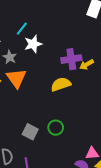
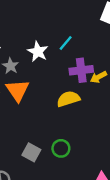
cyan line: (22, 29) -> (66, 43), moved
white star: (33, 44) -> (38, 52), turned -30

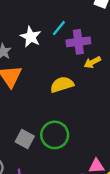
purple cross: (81, 70) -> (78, 42), moved
green circle: (61, 148) -> (55, 135), size x1.5

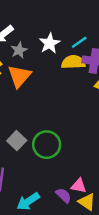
yellow semicircle: (62, 85) -> (73, 62), moved

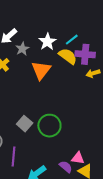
yellow semicircle: (73, 62) -> (68, 56), turned 42
orange triangle: (19, 76) -> (41, 70), moved

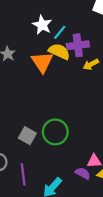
white star: (47, 42) -> (42, 25), moved
orange triangle: (41, 70) -> (42, 62), moved

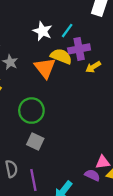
cyan line: (60, 32) -> (67, 31), moved
green circle: (55, 132) -> (31, 111), moved

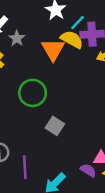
cyan line: (67, 31) -> (77, 23), moved
gray square: (35, 141) -> (55, 126), moved

